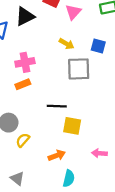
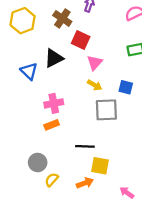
pink triangle: (73, 12) -> (95, 63), moved
pink arrow: (99, 153) -> (127, 193), turned 32
orange arrow: (57, 155) -> (85, 183), moved

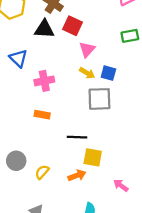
black triangle: (54, 58) -> (44, 29), moved, turned 30
blue square: (126, 87) -> (108, 73), moved
pink cross: (54, 103) -> (44, 81), moved
orange rectangle: (52, 125) -> (42, 115), turned 32
gray circle: (38, 162) -> (16, 161), moved

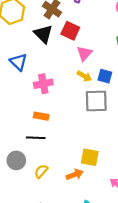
black triangle: (44, 29) -> (43, 34), turned 42
black line: (77, 137) -> (36, 138), moved

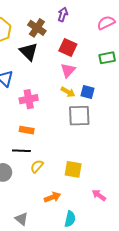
red square: (70, 31) -> (68, 48), moved
yellow semicircle: (41, 171) -> (37, 166), moved
orange arrow: (75, 174) -> (52, 197), moved

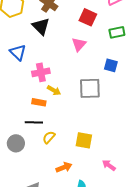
red square: (68, 48) -> (88, 17), moved
yellow arrow: (68, 92) -> (54, 90), moved
blue square: (88, 92) -> (111, 65), moved

